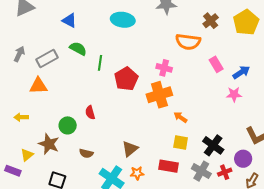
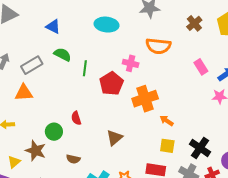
orange semicircle: (188, 42) -> (158, 46), moved
pink cross: (164, 68) -> (131, 63), moved
brown triangle: (130, 149) -> (115, 138), moved

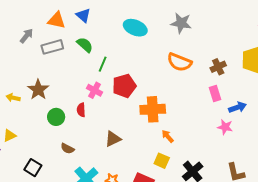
brown cross: (194, 23) -> (218, 67), moved
pink cross: (131, 63) -> (95, 90), moved
orange triangle: (24, 93) -> (57, 20), moved
brown star: (36, 151) -> (38, 90), moved

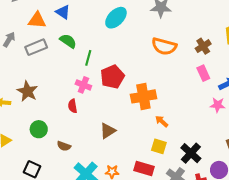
cyan ellipse: (135, 28) -> (116, 18), turned -60
green circle: (56, 117) -> (39, 129), moved

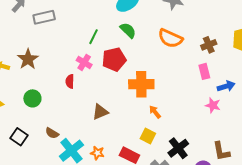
green semicircle: (68, 41) -> (128, 30), moved
brown semicircle: (64, 146) -> (52, 133), moved

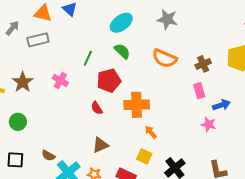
pink cross: (84, 62) -> (60, 81), moved
red semicircle: (70, 81) -> (97, 108), moved, turned -32
green circle: (32, 98) -> (18, 122), moved
brown triangle: (100, 112) -> (100, 145), moved
black square: (19, 137) -> (15, 160), turned -30

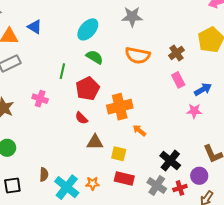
brown triangle: (100, 145) -> (95, 142), moved, turned 36
brown semicircle: (48, 156) -> (44, 175), turned -104
yellow square: (144, 156) -> (119, 154), moved

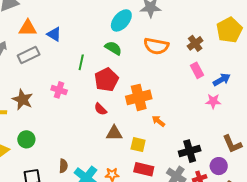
blue triangle: (35, 27) -> (54, 34), moved
cyan ellipse: (88, 29) -> (121, 20), moved
black cross: (170, 161) -> (190, 151), turned 35

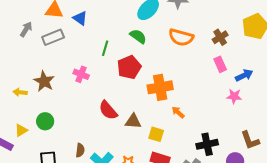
red semicircle: (100, 109) -> (108, 110), moved, size x1.5

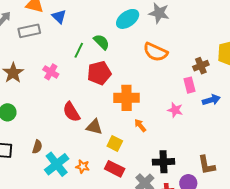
green semicircle: (138, 36) -> (101, 42), moved
brown cross: (220, 37) -> (201, 66), moved
pink star: (234, 96) -> (175, 110), moved

